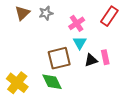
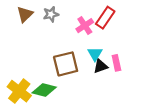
red rectangle: (109, 16) -> (105, 18), moved
cyan triangle: (80, 43) -> (95, 54), moved
green diamond: (52, 82) -> (44, 90), moved, turned -50

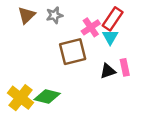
cyan triangle: (95, 54) -> (110, 37), moved
brown square: (66, 64) -> (73, 52), moved

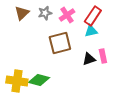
pink cross: (91, 27) -> (67, 15), moved
cyan triangle: (110, 37) -> (91, 31), turned 48
yellow cross: (21, 98) -> (17, 81), turned -30

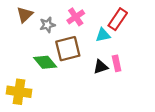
gray star: (45, 13) -> (47, 25), moved
red rectangle: (93, 16) -> (118, 19), moved
green diamond: (39, 80) -> (45, 62), moved, turned 35

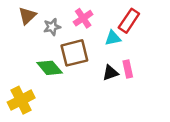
yellow cross: (19, 92) -> (21, 100), turned -35

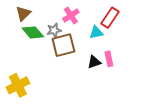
gray star: (52, 27) -> (54, 30), moved
green diamond: (50, 68) -> (33, 32), moved

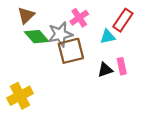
gray star: (54, 30) -> (60, 34), size x1.5

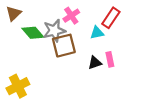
brown triangle: (26, 15) -> (14, 13), moved

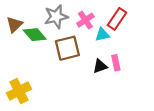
brown triangle: (14, 13) -> (14, 25), moved
pink cross: (71, 16) -> (85, 20), moved
gray star: (54, 31) -> (56, 17), moved

